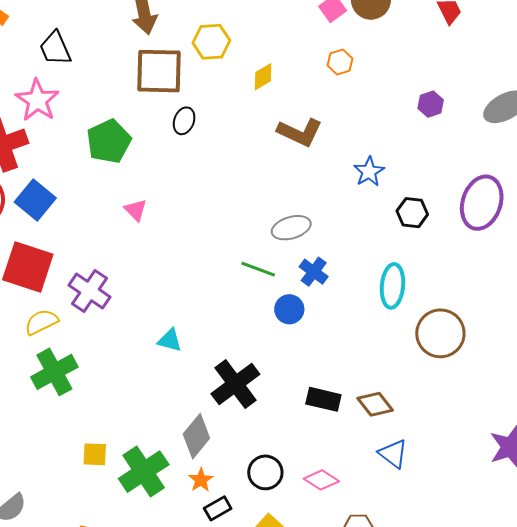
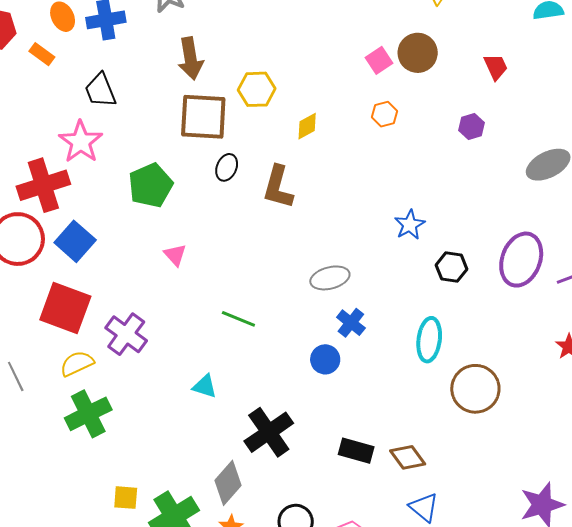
purple hexagon: (431, 104) -> (471, 126), moved
brown L-shape: (300, 132) -> (278, 187), moved, turned 78
green line: (258, 269) -> (238, 319), moved

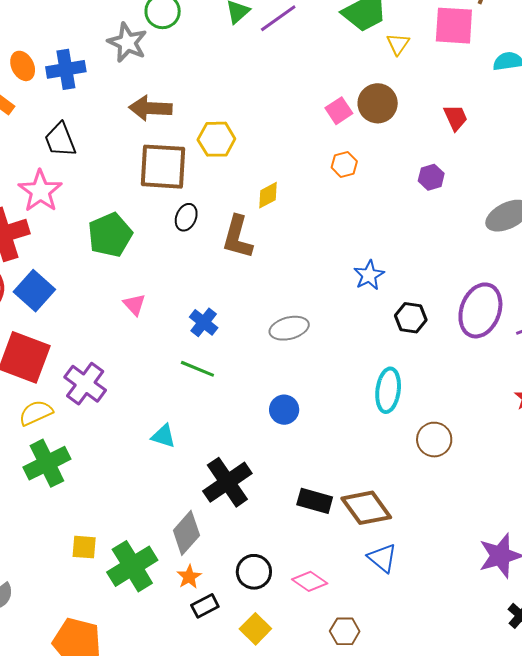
brown arrow: (191, 58) -> (150, 108), turned 102
yellow diamond: (307, 126) -> (268, 195), moved
blue cross: (351, 323) -> (204, 322), moved
brown circle: (475, 389) -> (434, 440), size x0.7
brown diamond: (408, 457) -> (366, 508), size x1.4

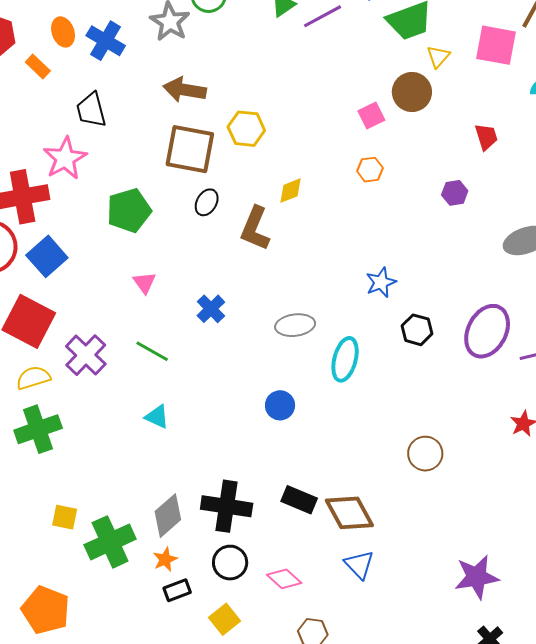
blue cross: (66, 69) -> (106, 41), turned 33
brown circle: (378, 103) -> (412, 92), moved
green line: (197, 369) -> (152, 351), moved
cyan ellipse: (388, 390) -> (345, 359), moved
black cross: (227, 482) -> (227, 506), moved, turned 36

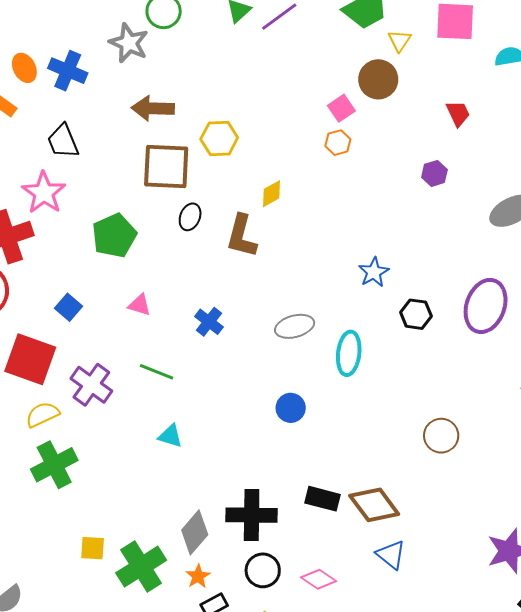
orange hexagon: (370, 170) -> (338, 143), moved
blue square: (47, 256) -> (68, 307), moved, size x0.7
pink triangle: (144, 283) -> (139, 305), turned -30

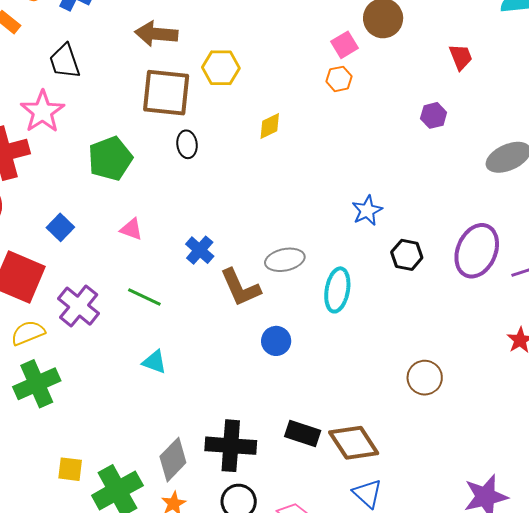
black ellipse: (190, 217) -> (187, 144), turned -32
brown L-shape: (242, 236) -> (240, 287), moved, turned -42

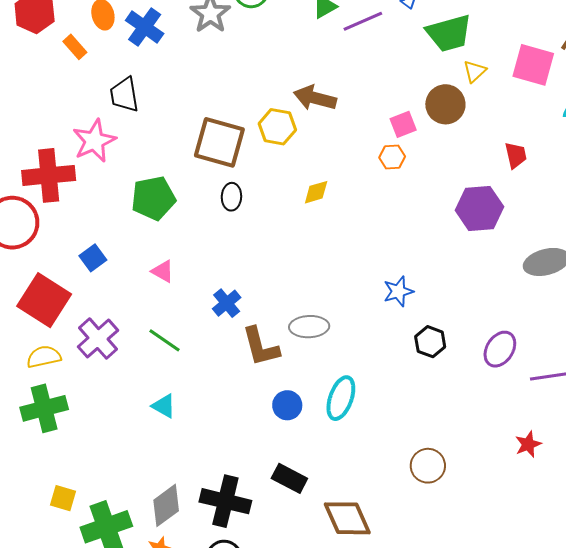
brown arrow: (156, 34) -> (315, 98), moved
purple hexagon: (434, 115) -> (479, 208), size x1.8
purple ellipse: (477, 251) -> (500, 349), size x0.7
cyan ellipse: (337, 290) -> (341, 398), moved
black rectangle: (303, 434) -> (289, 478), moved

